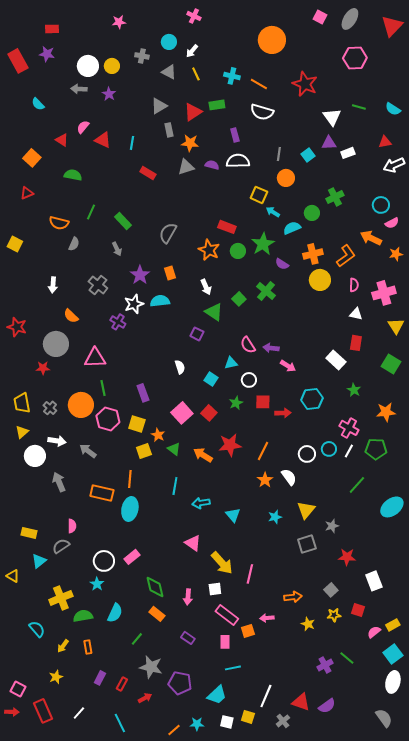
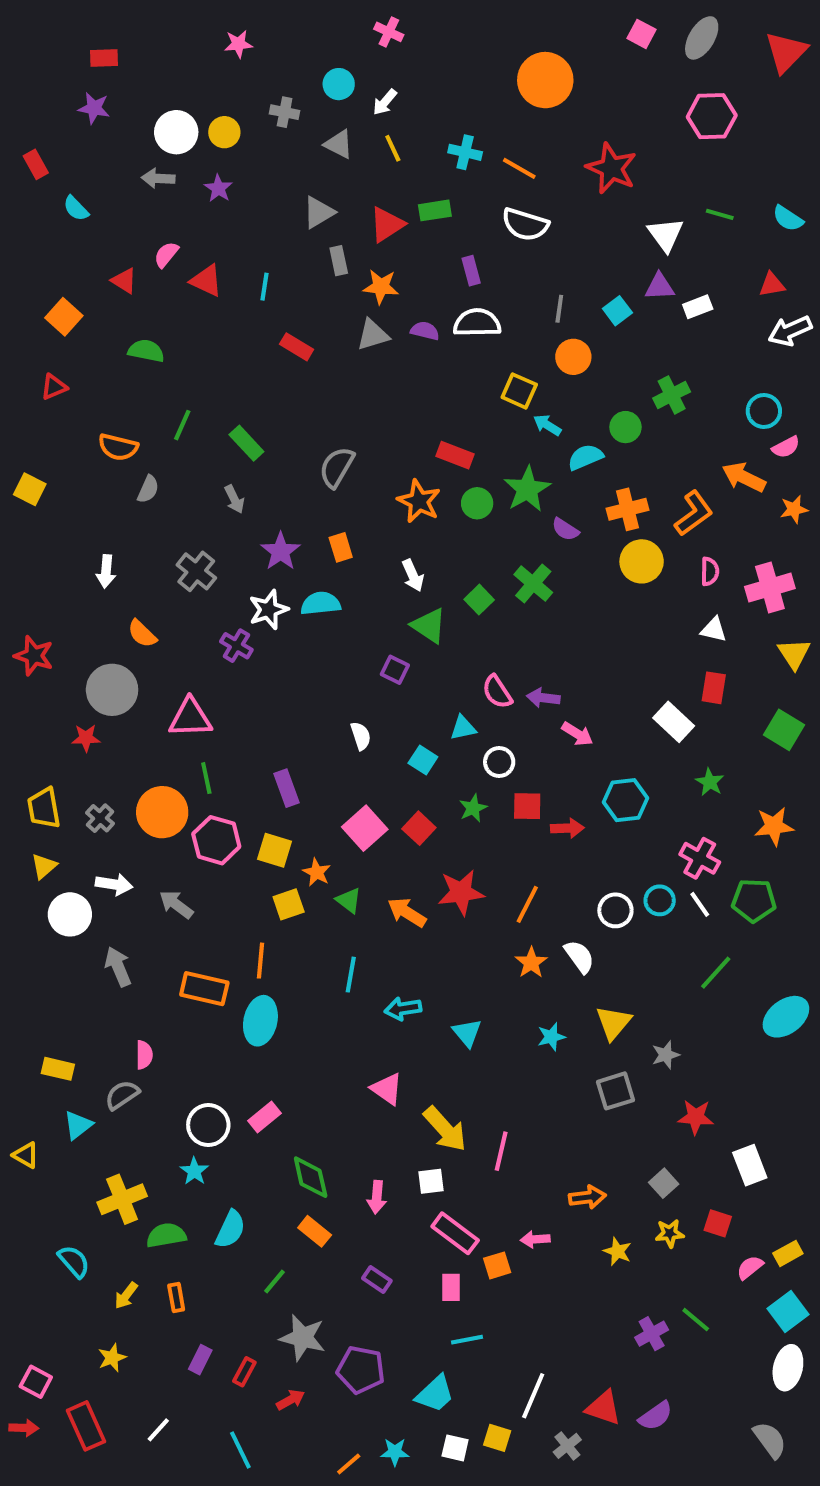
red rectangle: (18, 61) -> (36, 164), moved, size x0.6
white line: (349, 451) -> (700, 904), turned -64

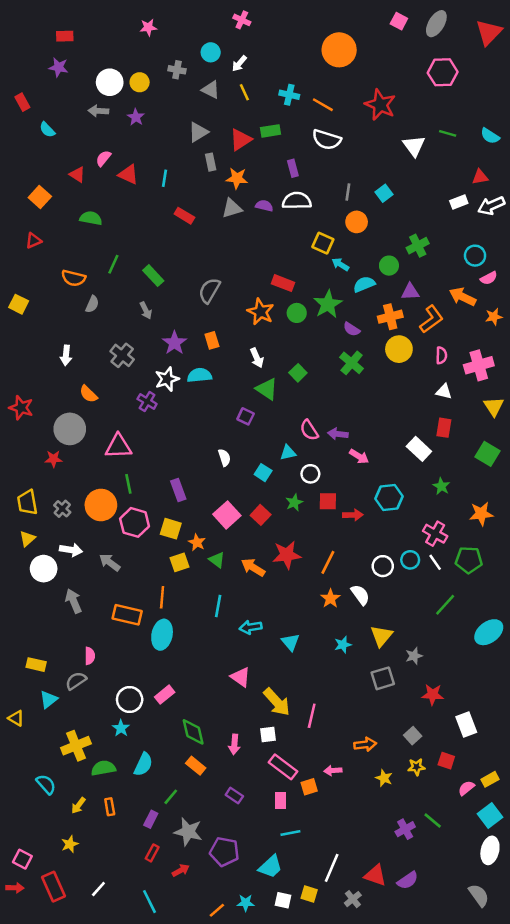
purple triangle: (660, 287) -> (410, 292), moved
white rectangle: (698, 307) -> (459, 202), moved
green cross: (533, 583) -> (352, 363), moved
purple rectangle: (200, 1360) -> (151, 819), moved

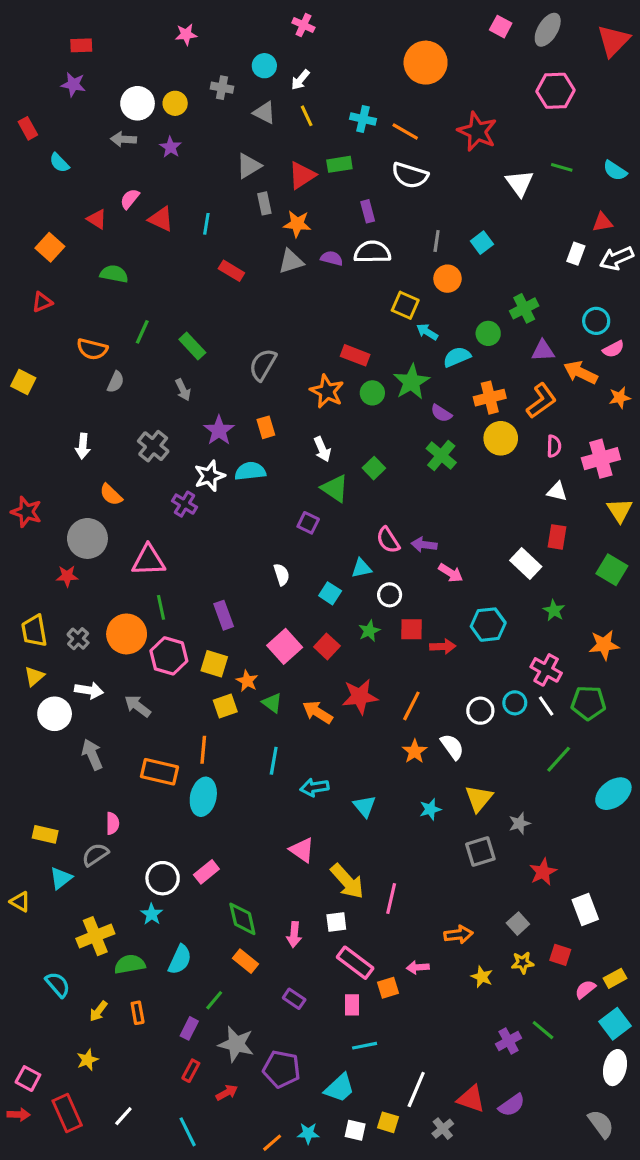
white rectangle: (459, 202) -> (576, 254), turned -49
purple triangle: (410, 292) -> (543, 351), moved
red star: (433, 695) -> (543, 872), turned -30

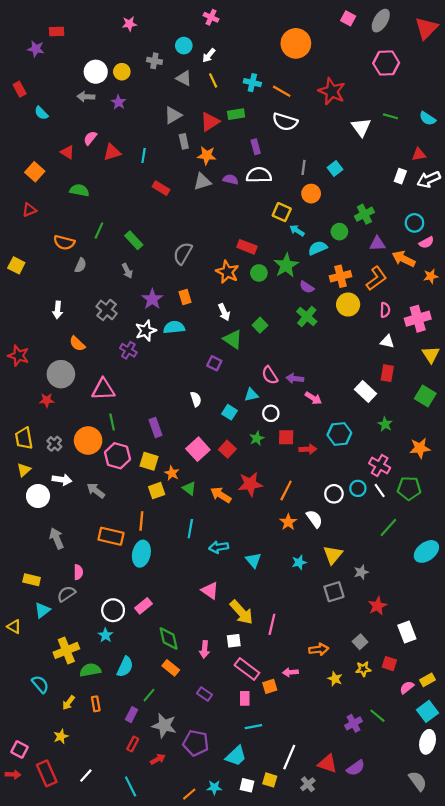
purple star: (73, 85) -> (36, 49), moved
red triangle: (161, 219) -> (112, 152), turned -42
gray arrow: (92, 754) -> (57, 538), moved

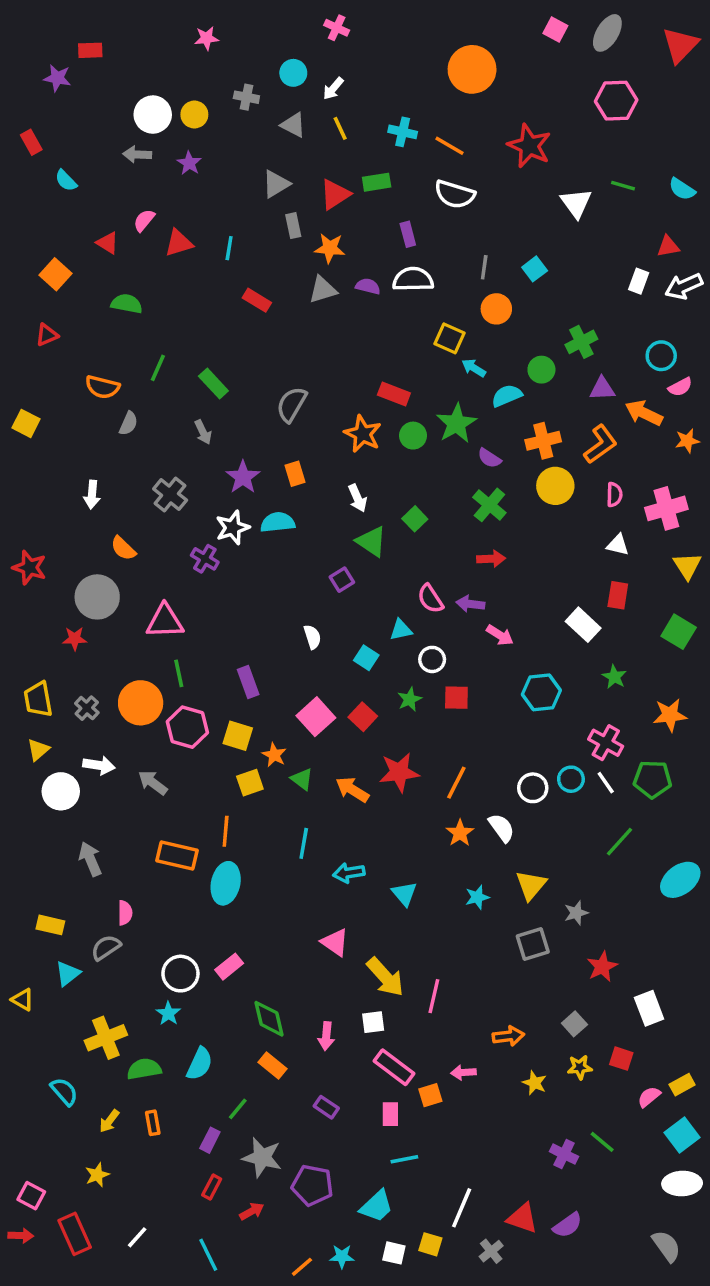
purple square: (214, 363) -> (342, 580), turned 32
red arrow: (308, 449) -> (491, 559), moved
purple cross: (354, 723) -> (564, 1154), turned -35
white ellipse: (428, 742) -> (682, 1184), turned 75

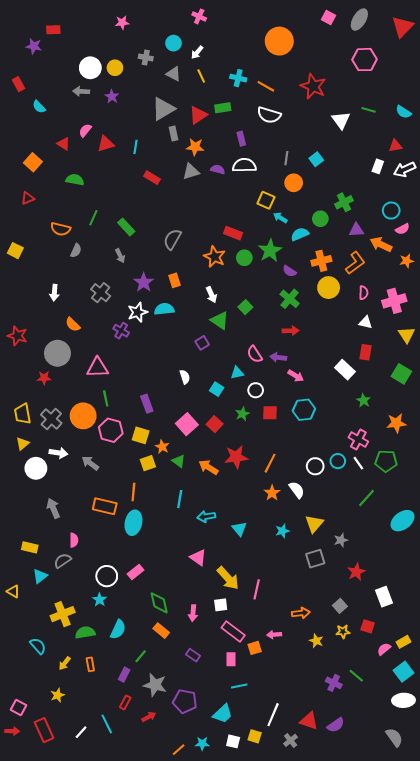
gray triangle: (276, 184) -> (163, 109), size x1.4
cyan hexagon: (541, 692) -> (304, 410), moved
gray cross: (87, 708) -> (51, 419), size x1.5
cyan line: (208, 1255) -> (107, 724), moved

